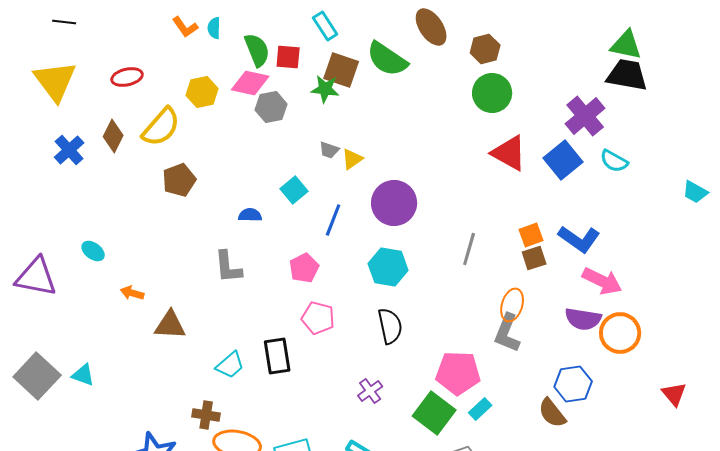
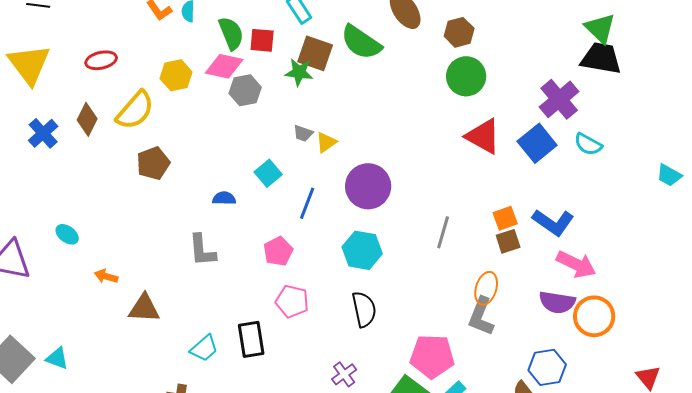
green triangle: (626, 45) -> (600, 28), turned 32

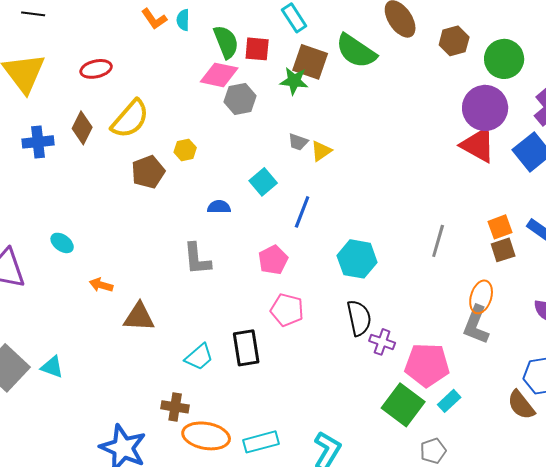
yellow hexagon: (176, 75) -> (185, 150), moved, size x0.7
green circle: (466, 76) -> (504, 59), moved
blue cross: (43, 133) -> (38, 142), turned 36
purple circle: (368, 186) -> (485, 108), moved
purple cross: (344, 374) -> (382, 342), moved, turned -35

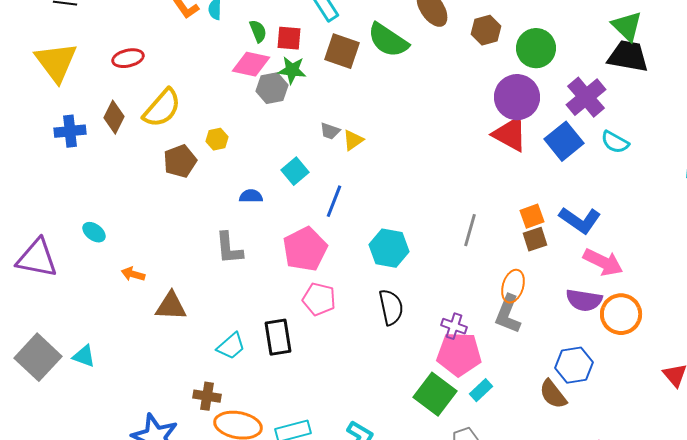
green semicircle: (226, 42) -> (258, 31), size x0.7
green star: (294, 81) -> (292, 70), moved
pink pentagon: (273, 260) -> (305, 249), size x1.5
purple cross: (382, 342) -> (454, 326), moved

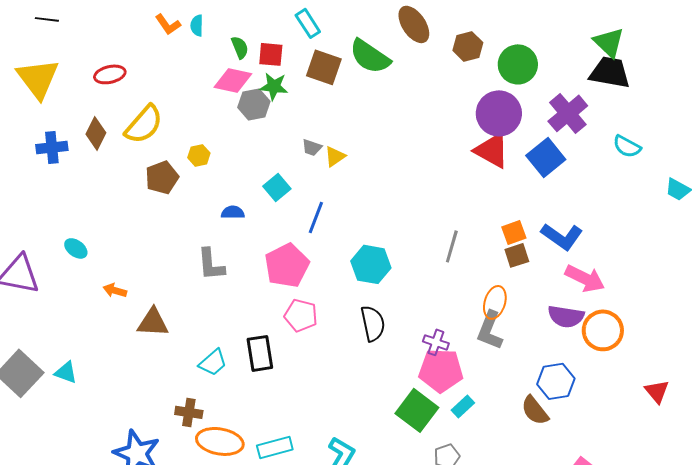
cyan semicircle: (615, 142) -> (627, 146), moved

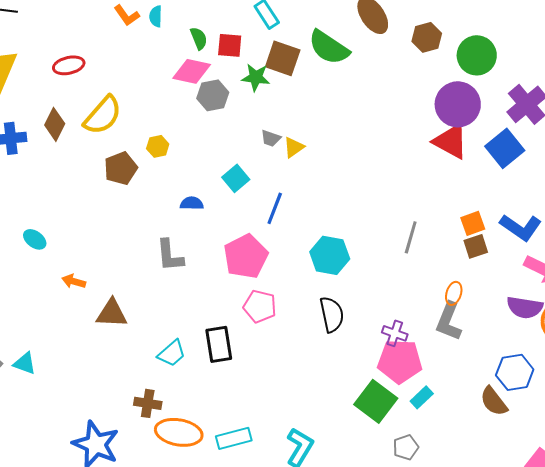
green star: (274, 86) -> (256, 77), moved
orange ellipse: (495, 302) -> (454, 293), size x0.7

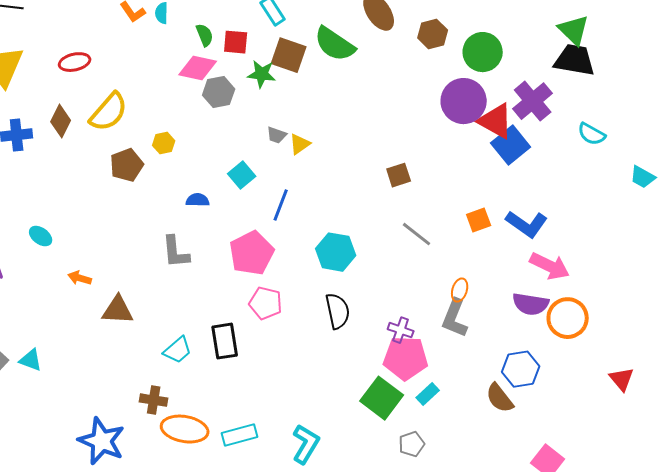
red triangle: (451, 141) -> (496, 121), moved
gray line: (411, 237) -> (417, 234), turned -68
brown square: (476, 246) -> (399, 175), moved

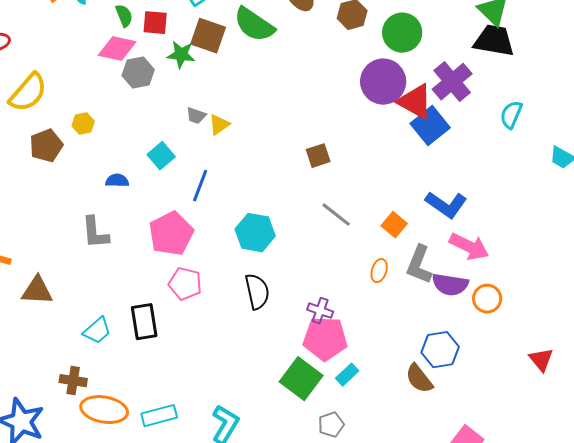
cyan semicircle: (592, 134) -> (511, 115), turned 84
orange square: (479, 220) -> (394, 225), moved, turned -30
gray L-shape: (455, 318) -> (419, 265), moved
orange circle: (568, 318) -> (487, 299), size x0.7

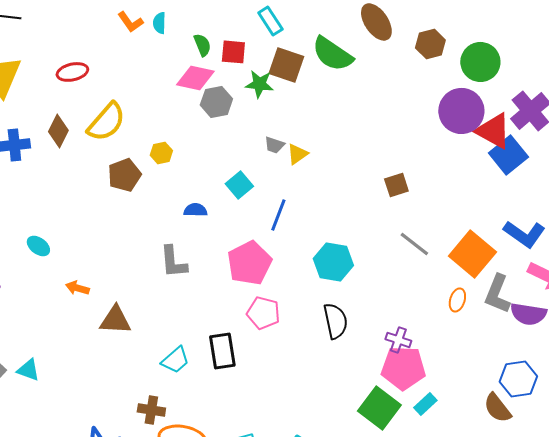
orange square: (394, 225) -> (472, 254), size x1.8

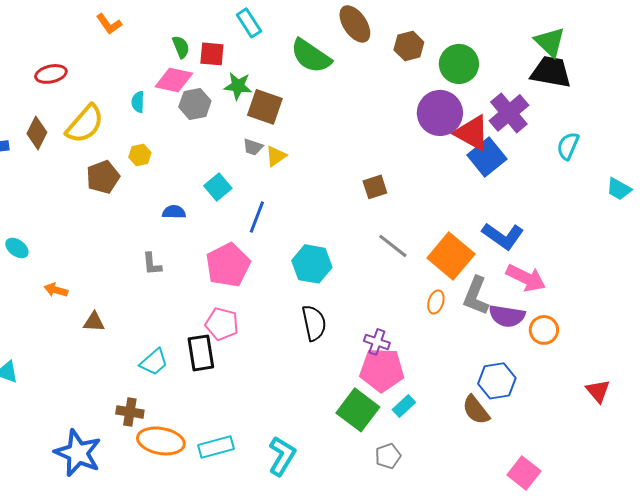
cyan semicircle: (159, 23) -> (138, 102), moved
brown square: (286, 65) -> (265, 107), moved
gray L-shape: (173, 262) -> (152, 264), size x0.7
pink pentagon: (263, 313) -> (222, 324), moved
brown triangle: (115, 320) -> (94, 322), size x0.7

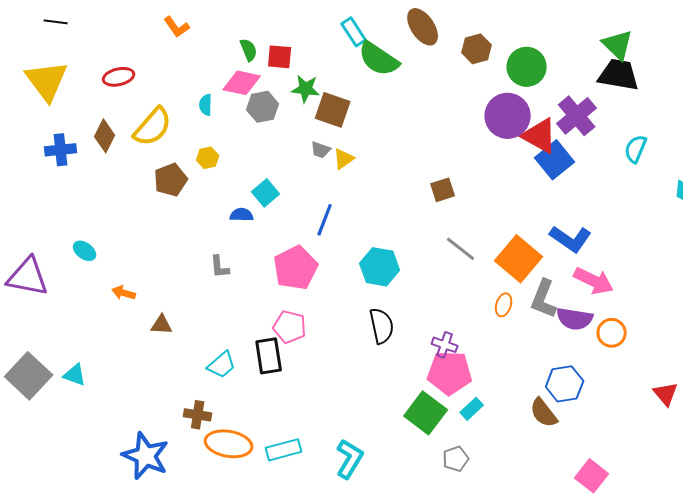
cyan rectangle: (249, 23) -> (354, 32), moved
cyan square: (218, 187) -> (266, 193), moved

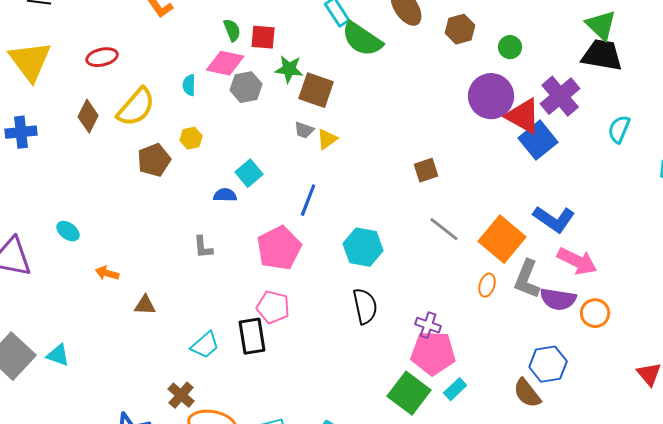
green circle: (527, 67) -> (510, 47), size x0.6
blue cross: (61, 150) -> (21, 132), moved
brown cross: (198, 415) -> (181, 395), turned 32

